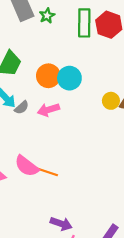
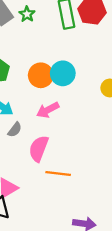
gray semicircle: (22, 108) -> (15, 130), moved
pink semicircle: (27, 166) -> (39, 149), moved, turned 85

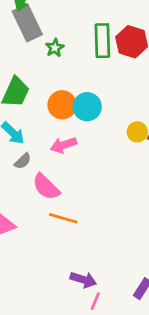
green star: (27, 14) -> (55, 48), moved
pink semicircle: (39, 149) -> (46, 187), turned -76

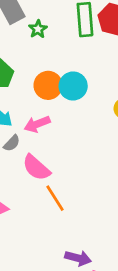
pink arrow: (63, 145) -> (37, 124), moved
orange line: (63, 218) -> (55, 198), turned 44

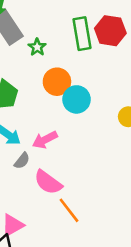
orange circle: (48, 85) -> (57, 82), moved

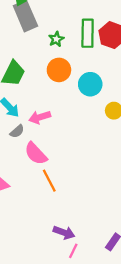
green star: (37, 47) -> (56, 39), moved
cyan circle: (77, 99) -> (90, 84), moved

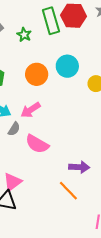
orange circle: (59, 70) -> (37, 74), moved
orange line: (49, 181) -> (68, 191), moved
purple arrow: (64, 233) -> (79, 167), moved

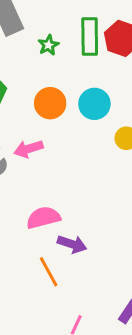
pink semicircle: (37, 144) -> (43, 218), moved, turned 120

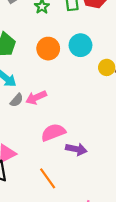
pink arrow: (28, 149) -> (36, 98), moved
orange line: (49, 272) -> (48, 178), moved

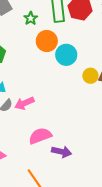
orange circle: (48, 49) -> (47, 41), moved

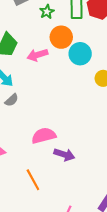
pink arrow: (24, 103) -> (37, 55), moved

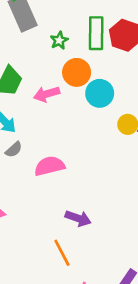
pink semicircle: (44, 136) -> (49, 166), moved
orange line: (33, 180) -> (62, 253), moved

